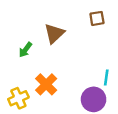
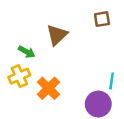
green arrow: (25, 50) -> (27, 52), turned -98
yellow cross: (18, 98) -> (19, 76), moved

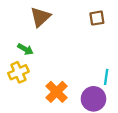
brown triangle: (57, 35) -> (40, 17), moved
orange cross: (48, 88) -> (57, 92), moved

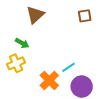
cyan line: (106, 77) -> (69, 67), moved, turned 48

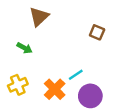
brown square: (85, 16) -> (97, 32), moved, turned 32
yellow cross: (16, 63) -> (18, 85), moved

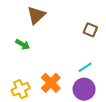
cyan line: (76, 75) -> (85, 67), moved
yellow cross: (18, 85) -> (21, 89), moved

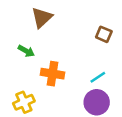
orange cross: (51, 83) -> (52, 74), moved, turned -36

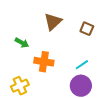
brown triangle: (42, 18) -> (53, 22), moved

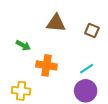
brown triangle: (53, 22) -> (56, 23), turned 48
yellow cross: (20, 86) -> (21, 91), turned 30

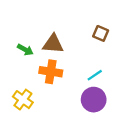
brown triangle: (56, 23) -> (53, 44), moved
yellow cross: (21, 91) -> (23, 100), turned 30

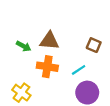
brown square: (101, 33) -> (94, 45), moved
cyan line: (95, 75) -> (79, 70), moved

